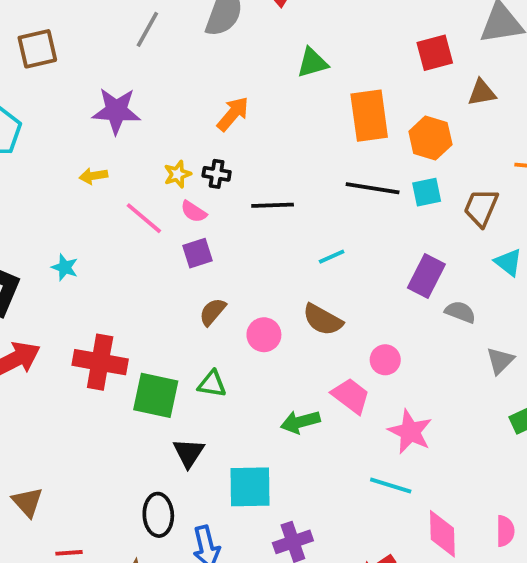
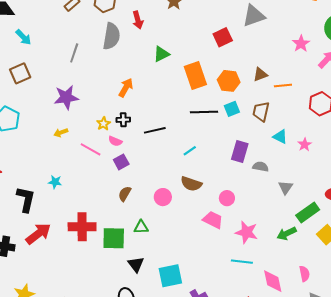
brown triangle: (482, 93) -> (260, 75), moved
brown semicircle: (213, 312) -> (125, 194), moved
green arrow: (300, 422) -> (287, 233), moved

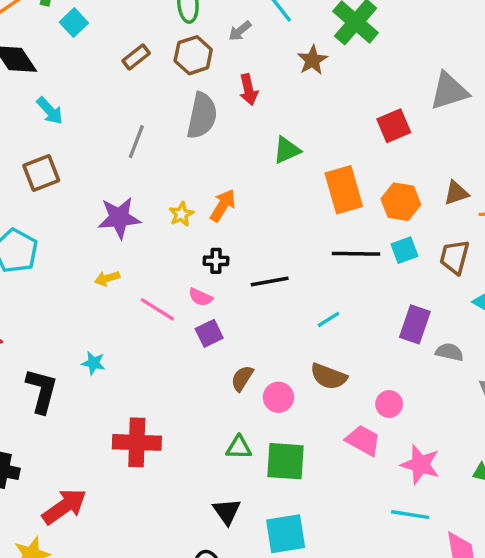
yellow star: (103, 124) -> (181, 214), moved
brown semicircle: (125, 194) -> (242, 378), moved
red arrow: (38, 234) -> (64, 507), moved
green square: (114, 238) -> (285, 461), moved

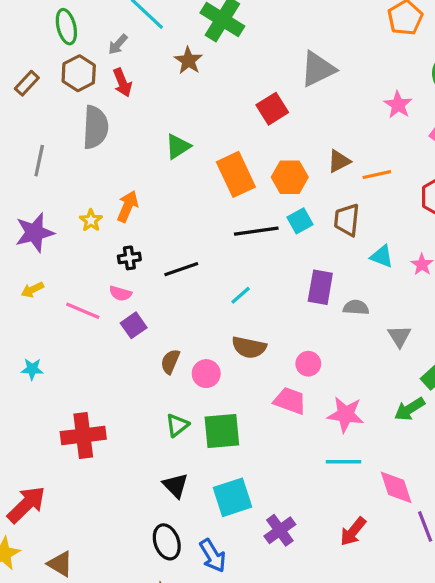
red arrow: (249, 90) -> (122, 82), moved
green triangle: (239, 447) -> (177, 425), turned -30

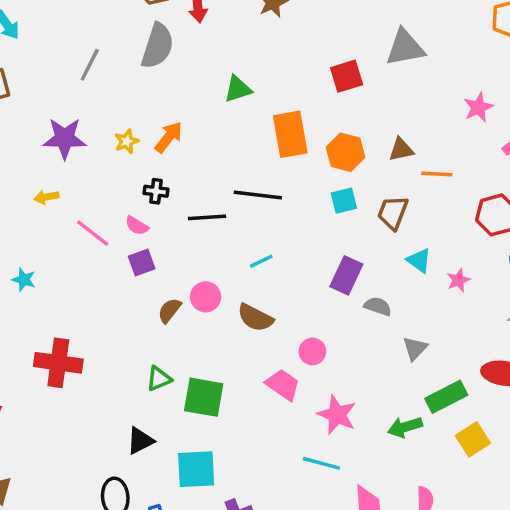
black line: (256, 231) -> (258, 195), moved
pink circle: (206, 374) -> (206, 297), moved
black triangle: (176, 485) -> (140, 441), turned 32

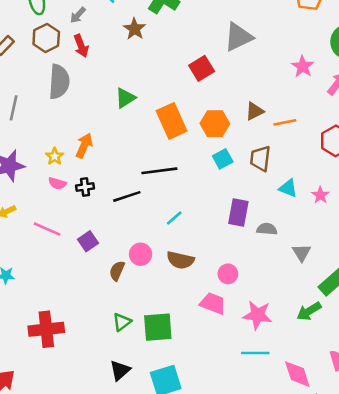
pink semicircle: (137, 226) -> (57, 183), moved

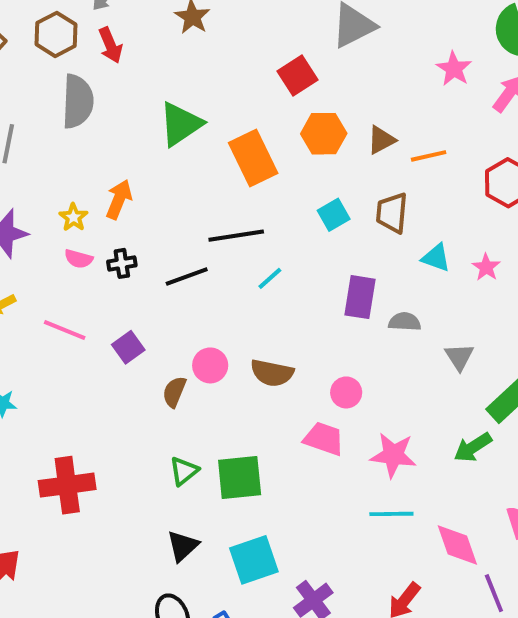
green triangle: (125, 98) -> (181, 124), size x1.4
orange hexagon: (215, 124) -> (324, 134), moved
cyan line: (174, 218) -> (270, 278), moved

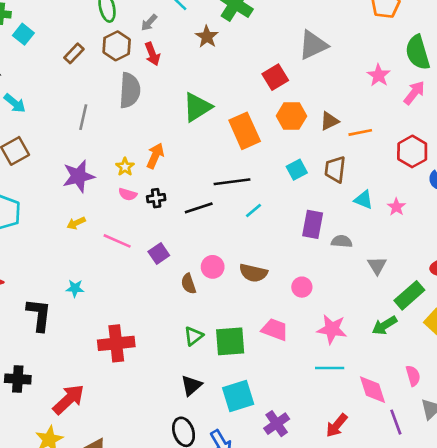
brown semicircle: (174, 392) -> (188, 284), turned -42
pink trapezoid: (324, 439) -> (275, 330), moved

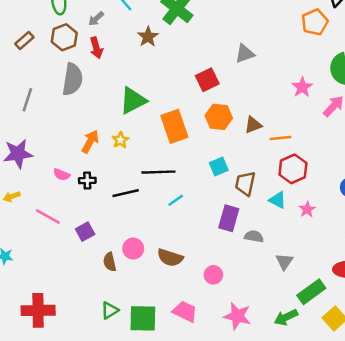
gray triangle: (313, 45) -> (245, 54), size x0.7
red hexagon: (412, 151) -> (293, 169), moved
yellow star: (125, 167) -> (120, 140), moved
brown trapezoid: (335, 169) -> (245, 183), moved

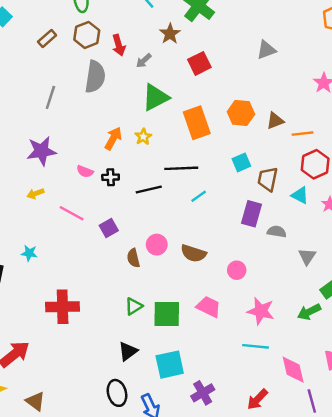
gray arrow: (96, 19) -> (144, 61), moved
red square: (207, 80) -> (199, 63), moved

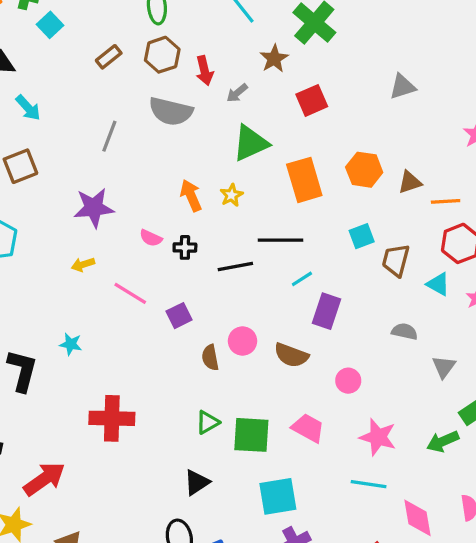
gray semicircle: (95, 77) -> (171, 111), turned 92
orange arrow: (113, 138) -> (191, 196), turned -55
purple rectangle: (252, 214) -> (327, 311), moved
cyan square: (170, 365) -> (278, 496), moved

